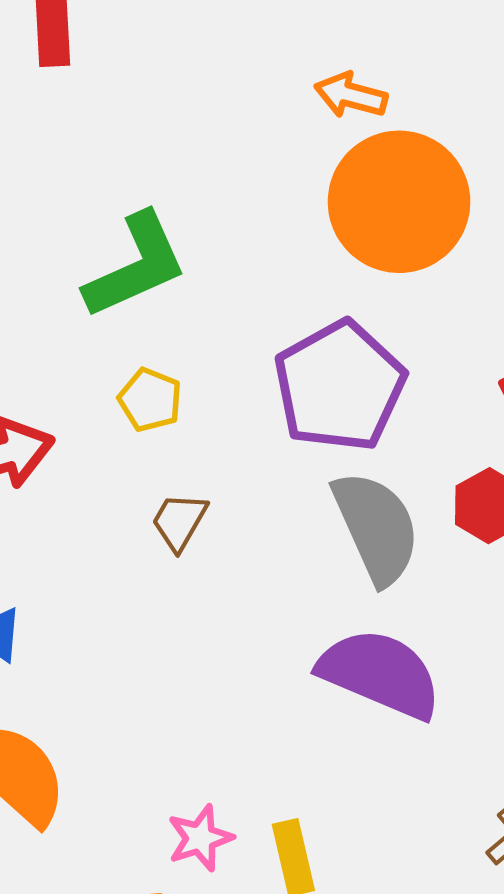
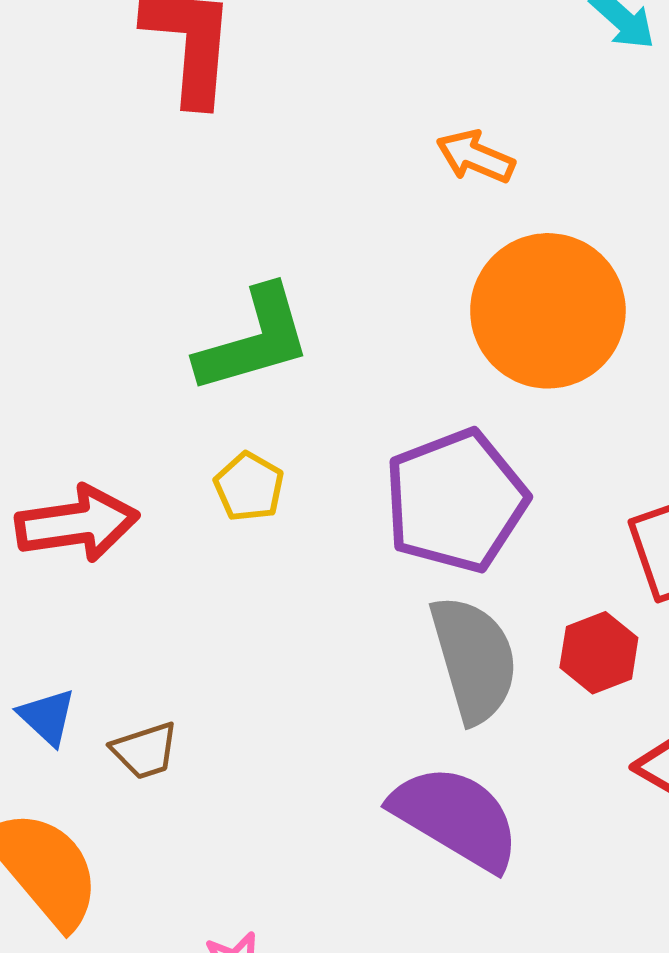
orange arrow: (351, 95) -> (475, 157), moved
brown trapezoid: (179, 521) -> (145, 751), moved, turned -146

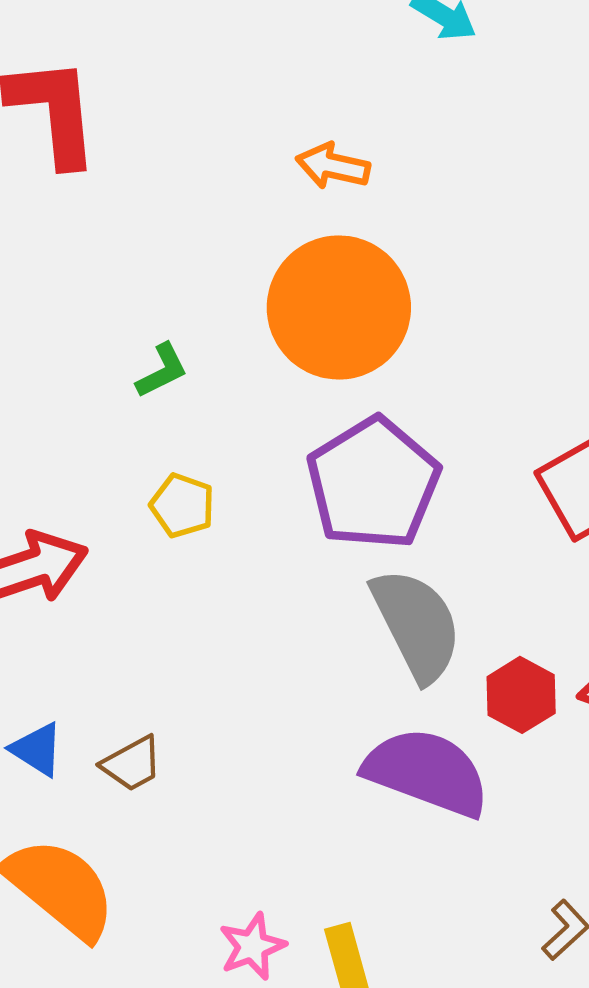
orange circle: (548, 311) -> (339, 307), moved
green L-shape: (254, 340) -> (162, 371), size x0.5
red hexagon: (599, 653) -> (521, 695), moved

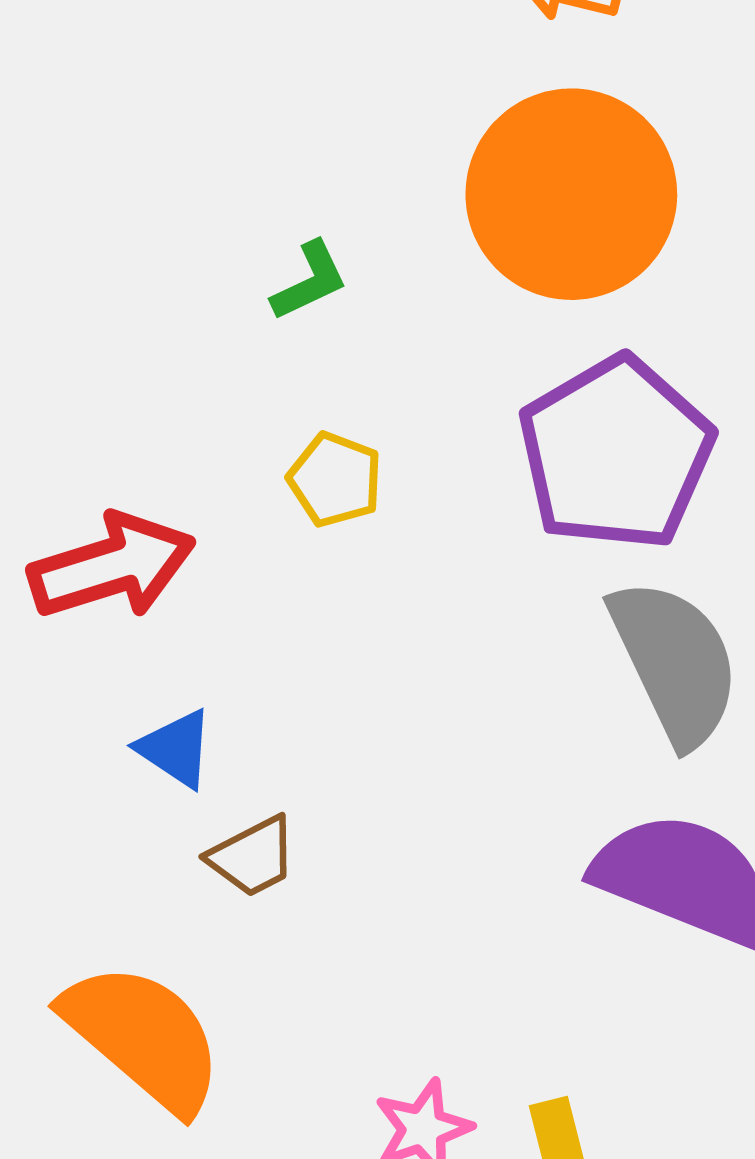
blue triangle: (37, 749) -> (176, 749), moved

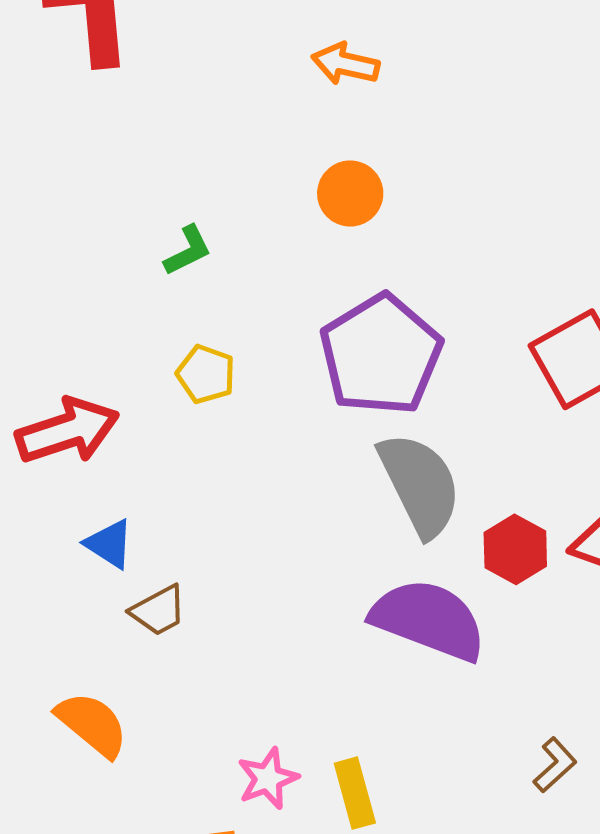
orange circle: (571, 194) -> (350, 193), size x0.5
orange semicircle: (143, 1037) -> (92, 724), size x0.7

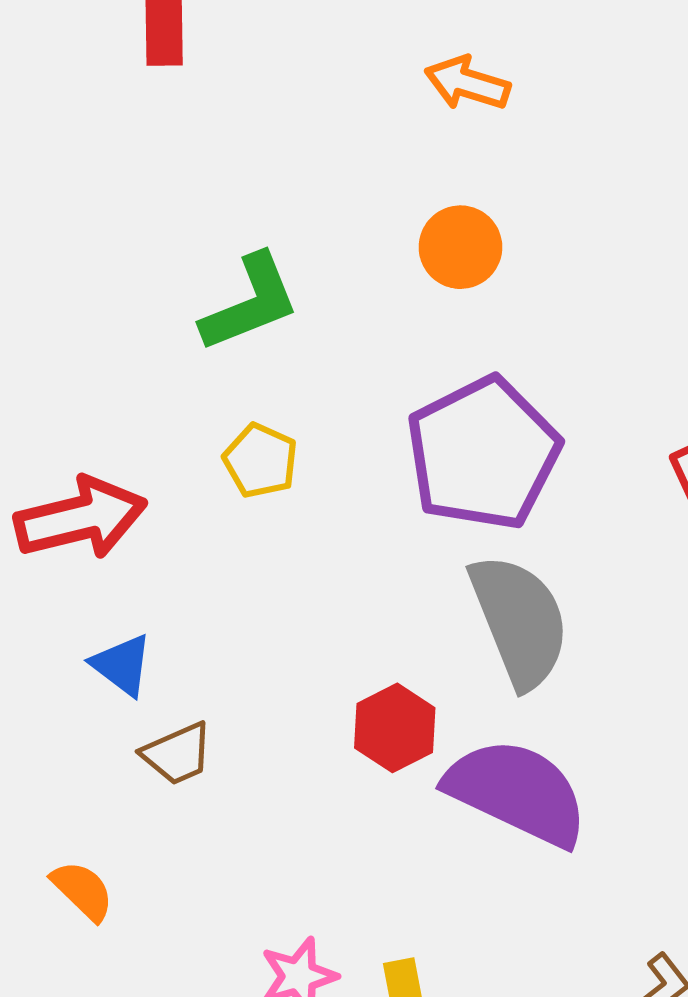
green L-shape: (188, 251) -> (250, 303), size x1.6
red hexagon: (515, 549) -> (395, 728), moved
orange semicircle: (92, 724) -> (83, 891), size x0.7

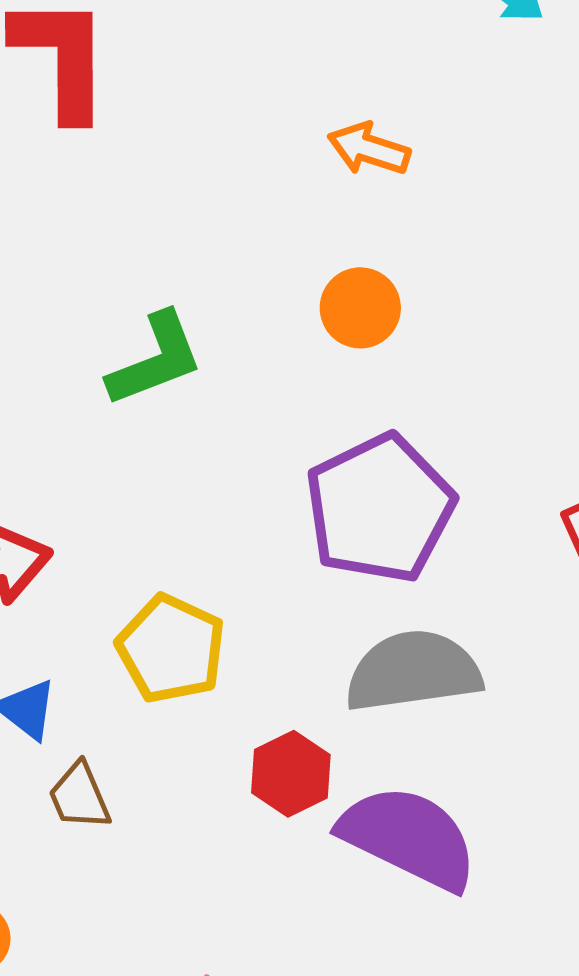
yellow pentagon: (261, 461) -> (171, 649), moved, size x1.5
gray semicircle: (519, 621) -> (413, 671), turned -77
brown trapezoid: (177, 754) -> (79, 796), turned 90

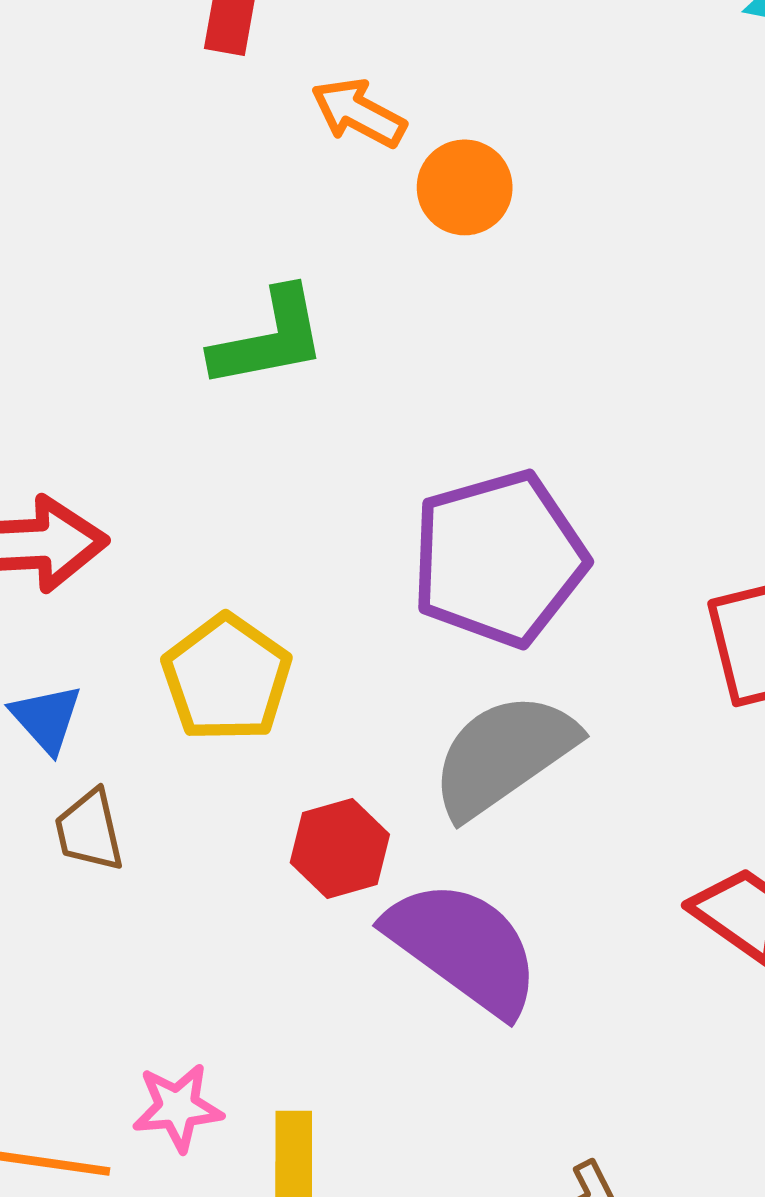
orange arrow: (369, 149) -> (358, 113), moved
orange circle: (360, 308) -> (465, 187), moved
gray semicircle: (413, 671) -> (504, 755), turned -37

